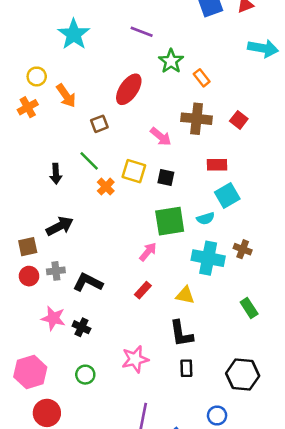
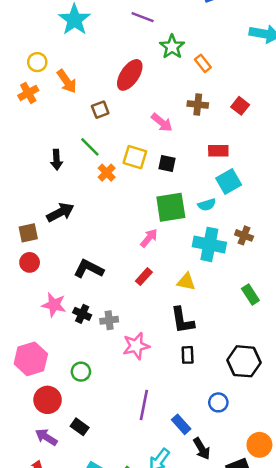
brown cross: (197, 119) -> (198, 104), size x0.7
gray cross: (56, 271) -> (109, 320), moved
green circle: (85, 375) -> (81, 372), moved

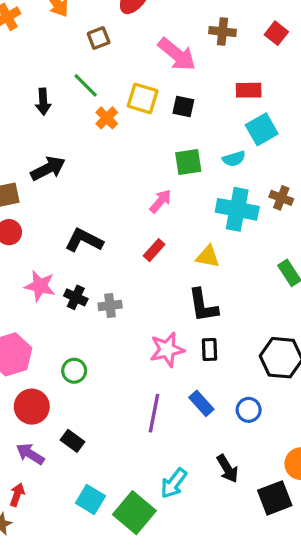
pink arrow: (162, 122) -> (177, 54), size x1.4
green square: (171, 207) -> (188, 162), size x0.7
pink star: (136, 346) -> (167, 350), moved
blue rectangle: (181, 424) -> (201, 403), moved

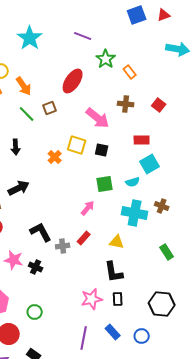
green line: (86, 85) -> (27, 114), moved
black L-shape: (84, 240) -> (41, 232), turned 35
gray cross: (110, 305) -> (63, 246), moved

